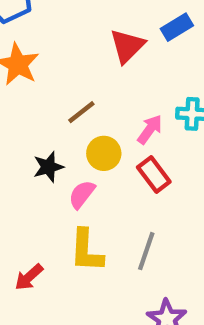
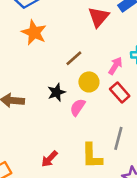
yellow L-shape: (86, 251) -> (92, 156), moved

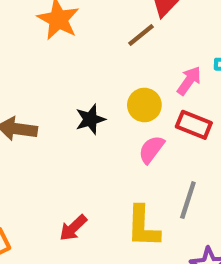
brown line: (74, 58) -> (141, 35), moved
red rectangle: (120, 92) -> (194, 125), turned -30
pink semicircle: (78, 107) -> (151, 149), moved

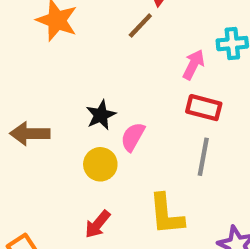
yellow circle: (144, 105) -> (100, 164), moved
pink semicircle: (151, 149) -> (133, 137), moved
gray line: (188, 200) -> (203, 157), moved

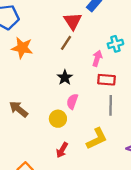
black star: (101, 115) -> (65, 77), moved
brown arrow: (30, 134) -> (19, 109), turned 48
yellow L-shape: (166, 214) -> (97, 139), turned -100

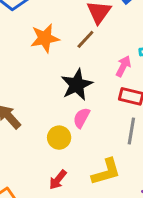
orange star: (22, 48) -> (45, 38), moved, turned -30
black star: (65, 77) -> (77, 85), size x1.5

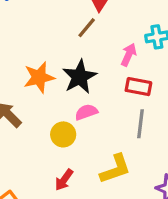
orange star: (45, 38) -> (39, 77), moved
pink semicircle: (82, 118) -> (86, 112), turned 45

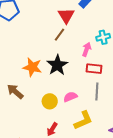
orange star: (39, 77) -> (32, 67), turned 30
pink semicircle: (86, 112) -> (70, 97), moved

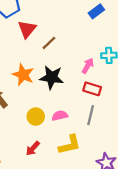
red triangle: (66, 16) -> (27, 29), moved
brown line: (60, 35) -> (49, 43), moved
black star: (57, 65) -> (52, 77), turned 30

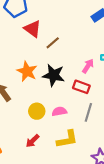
red triangle: (27, 29) -> (33, 29), turned -36
red rectangle: (92, 89) -> (81, 87), moved

